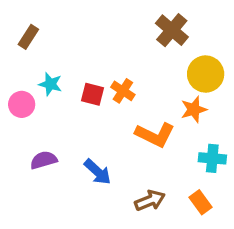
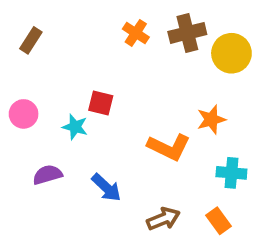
brown cross: (172, 30) -> (187, 33), turned 36
yellow circle: (206, 74) -> (231, 53), moved
cyan star: (50, 84) -> (75, 127), moved
orange cross: (123, 91) -> (136, 33), moved

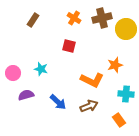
brown rectangle: (31, 40) -> (33, 20), moved
red square: (101, 103) -> (69, 46), moved
pink circle: (24, 114) -> (13, 73), moved
brown arrow: (163, 219) -> (89, 106), moved

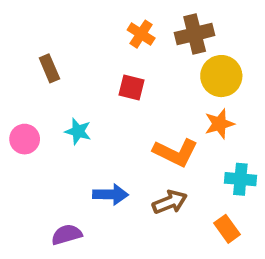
brown rectangle: (33, 20) -> (49, 68), moved, turned -56
yellow circle: (126, 29) -> (221, 76), moved
purple semicircle: (26, 95) -> (67, 235), moved
blue arrow: (58, 102) -> (111, 194), turned -42

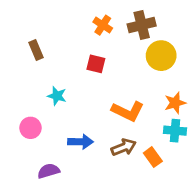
orange star: (219, 124) -> (175, 103), moved
pink circle: (25, 139) -> (30, 128), moved
orange rectangle: (227, 229) -> (153, 157), moved

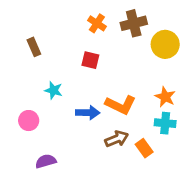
yellow circle: (161, 56) -> (165, 44), moved
orange star: (175, 103) -> (165, 97), turned -30
blue arrow: (81, 142) -> (88, 113), moved

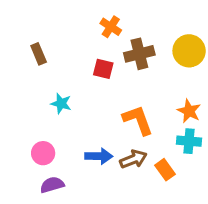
brown cross: (134, 23) -> (139, 54), moved
orange L-shape: (121, 105) -> (138, 120), turned -136
blue arrow: (88, 113) -> (99, 156), moved
pink circle: (29, 121) -> (43, 153), moved

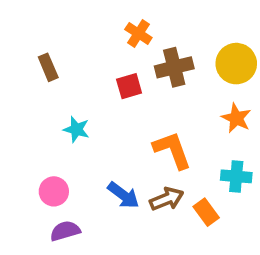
red square: (103, 69) -> (129, 86), turned -30
orange star: (189, 111) -> (236, 118), moved
blue arrow: (99, 156) -> (123, 195), turned 36

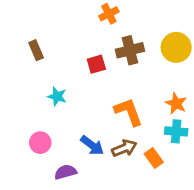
orange cross: (138, 33) -> (109, 14), moved, turned 30
orange star: (236, 118) -> (176, 103), moved
purple semicircle: (65, 231) -> (65, 172), moved

